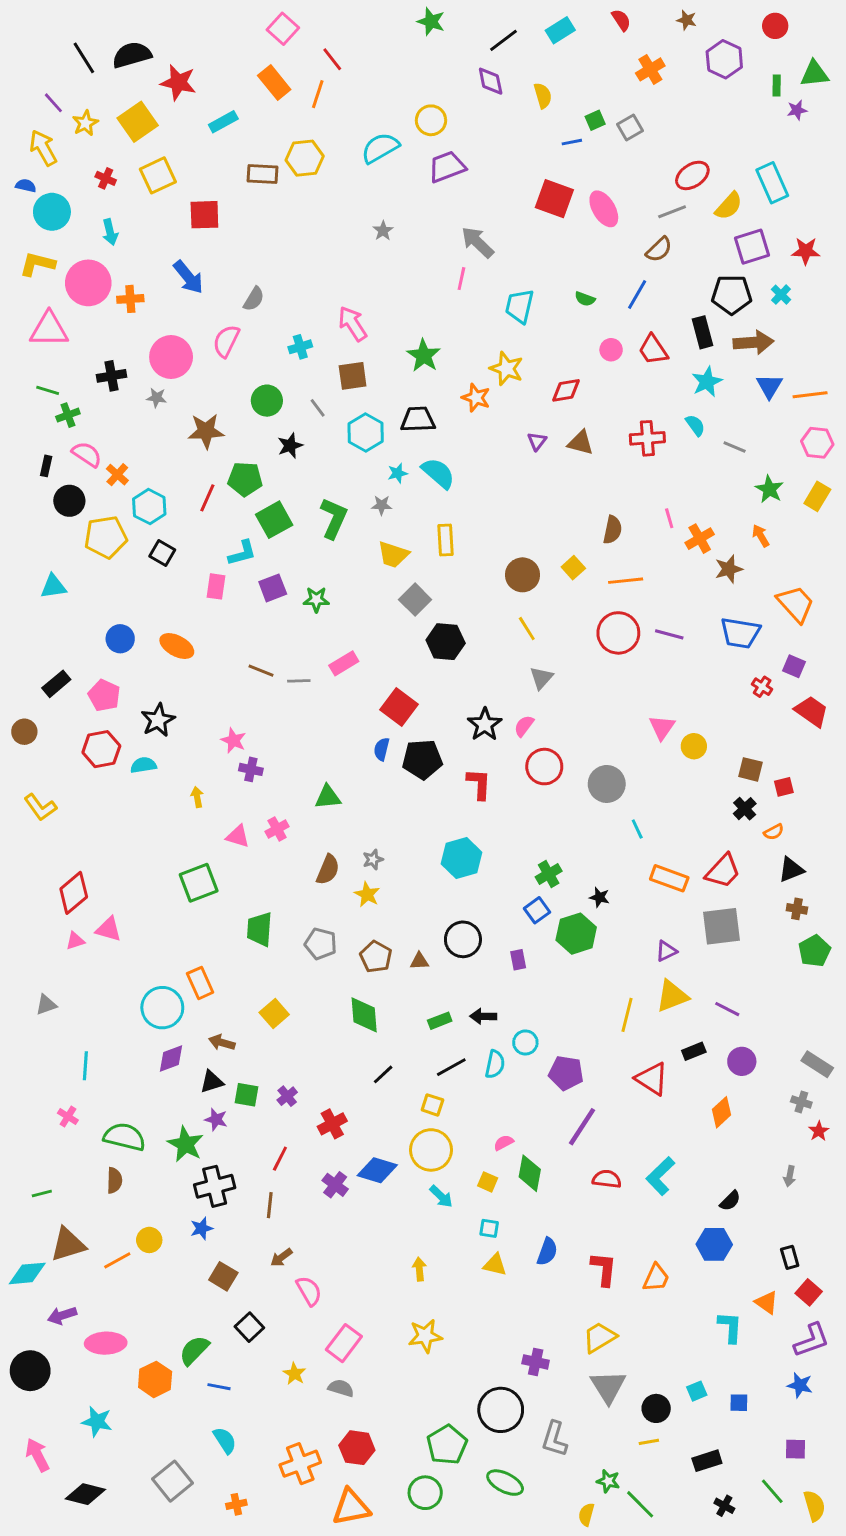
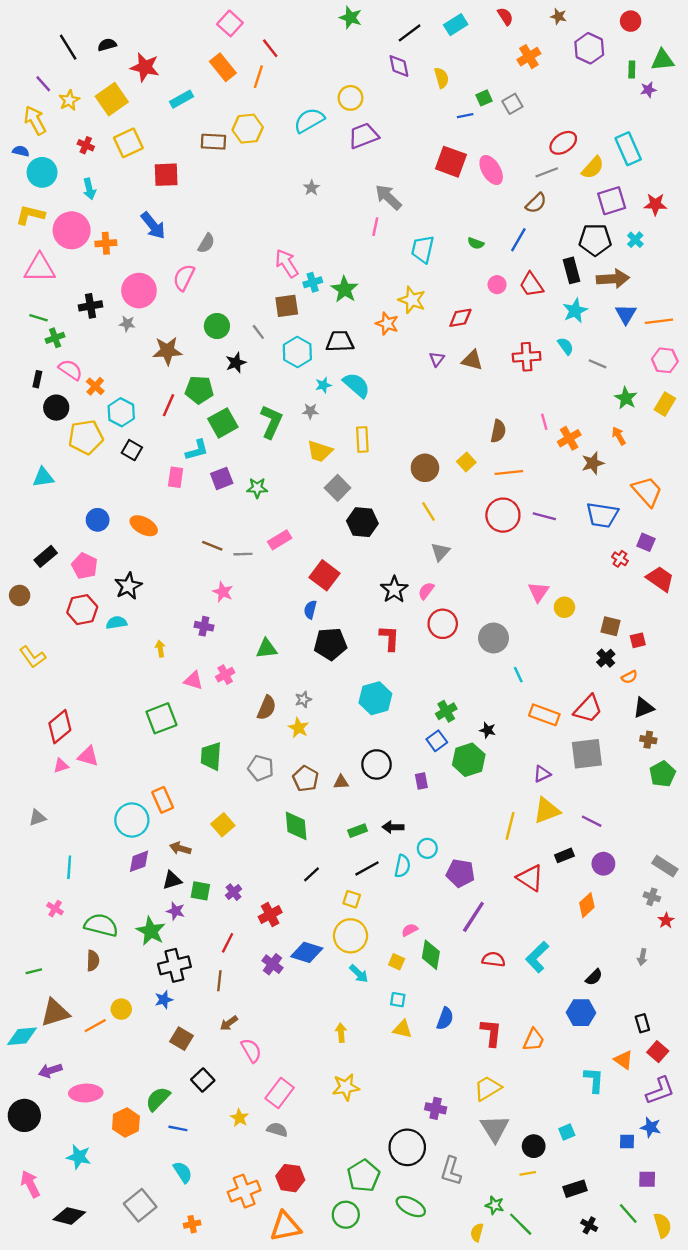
black semicircle: (132, 55) -> (107, 45), size x0.6
cyan cross: (300, 347) -> (313, 282), moved
pink star: (233, 740) -> (223, 592), moved
black pentagon: (422, 759) -> (330, 644), moved
blue square: (739, 1403) -> (627, 1141), moved

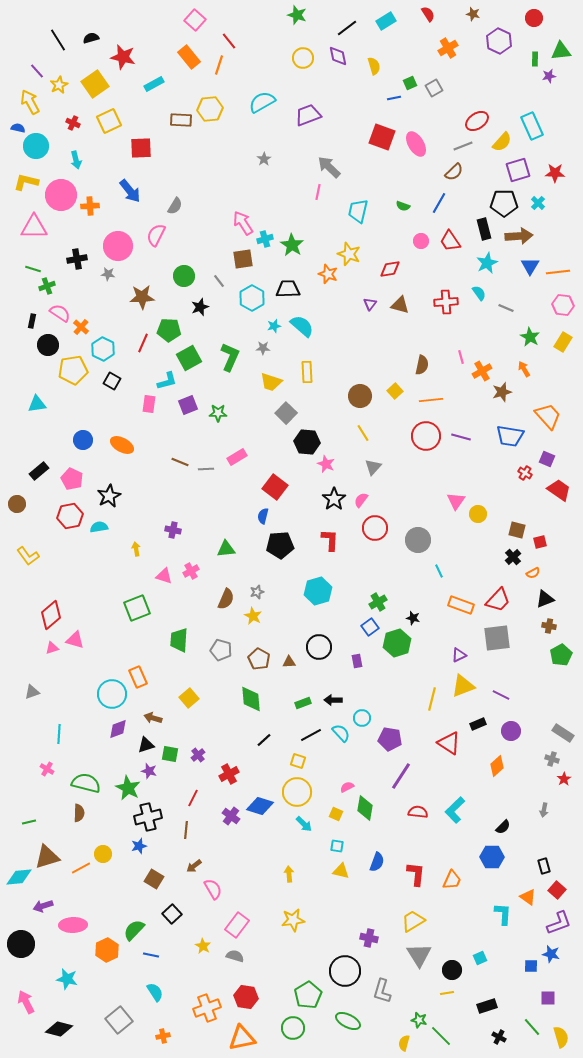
yellow circle: (350, 98) -> (303, 58), moved
pink star: (223, 592) -> (326, 464), moved
cyan semicircle: (402, 866) -> (341, 733), turned -54

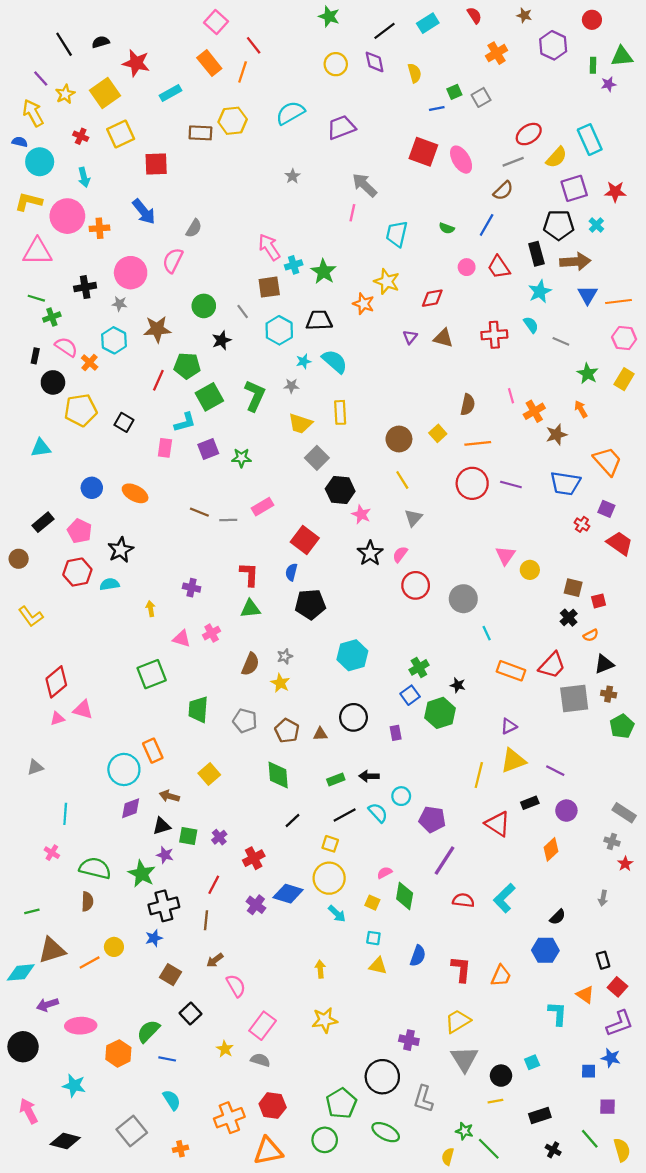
cyan hexagon: (103, 349) -> (114, 340), moved
red L-shape: (330, 540) -> (249, 574), moved
gray square: (497, 638) -> (574, 699), moved

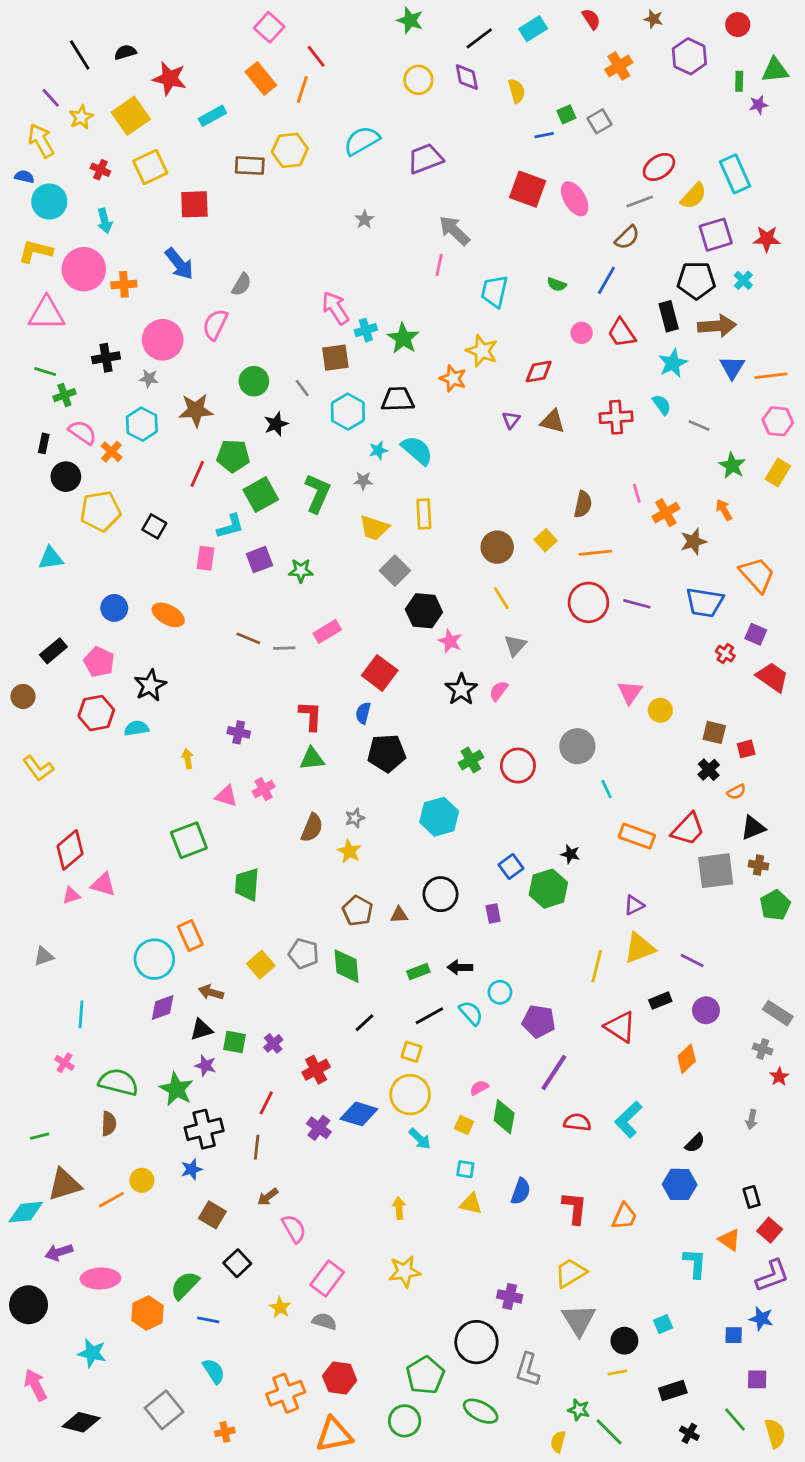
red circle: (416, 585) -> (518, 766), moved
green cross: (419, 667) -> (471, 760), moved
gray pentagon: (245, 721) -> (304, 954), moved

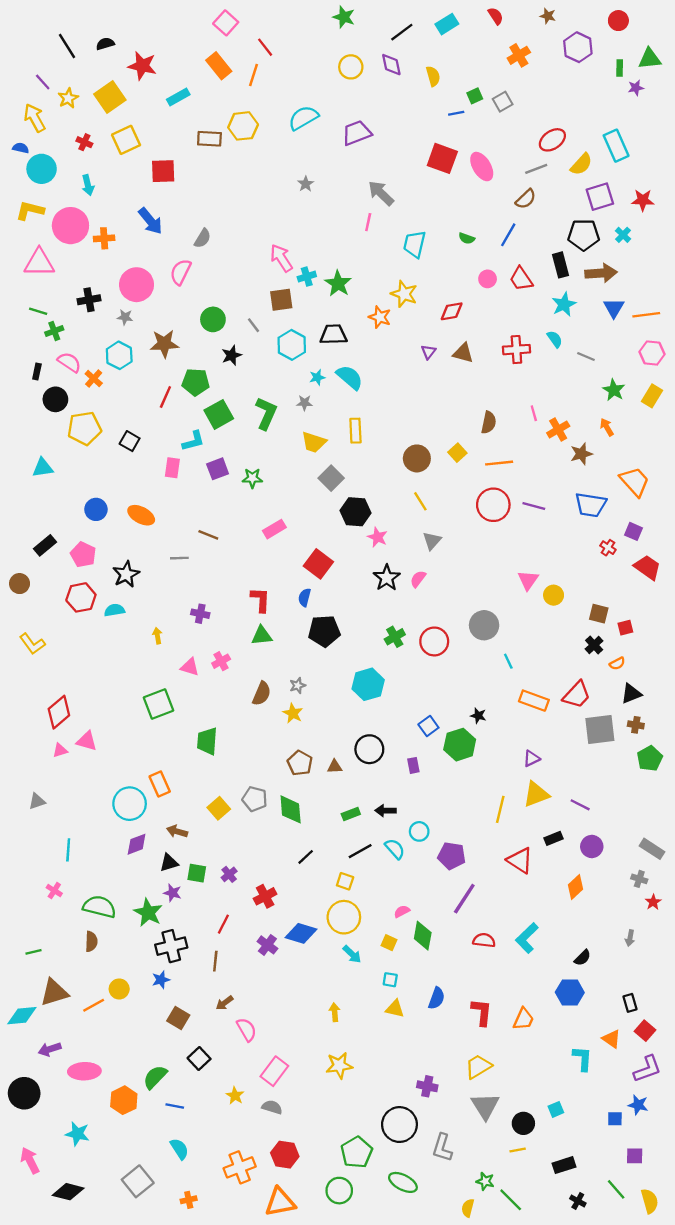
gray line: (284, 648) -> (179, 558), moved

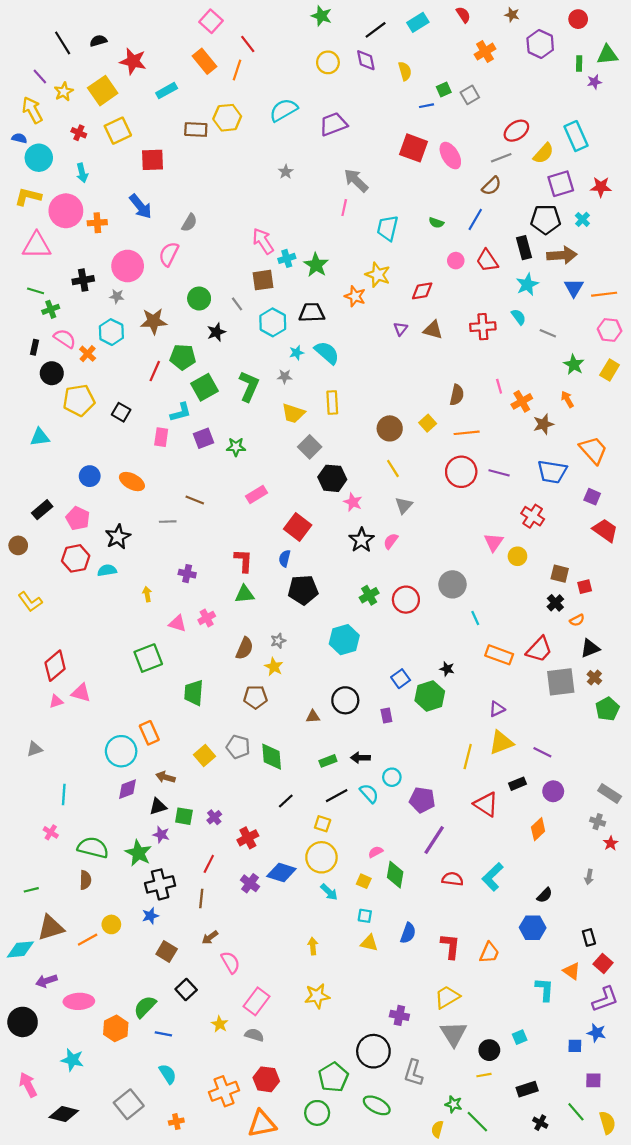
red cross: (608, 548) -> (533, 516), moved, size x1.5
brown cross: (636, 725) -> (594, 678), turned 32
brown pentagon: (300, 763) -> (255, 697), moved, turned -30

